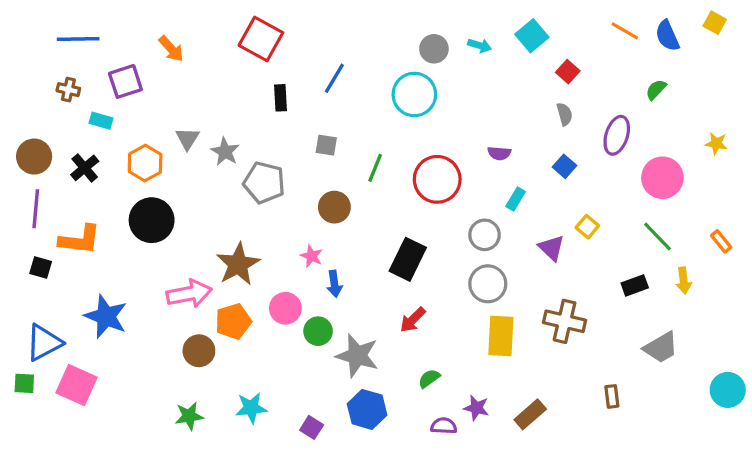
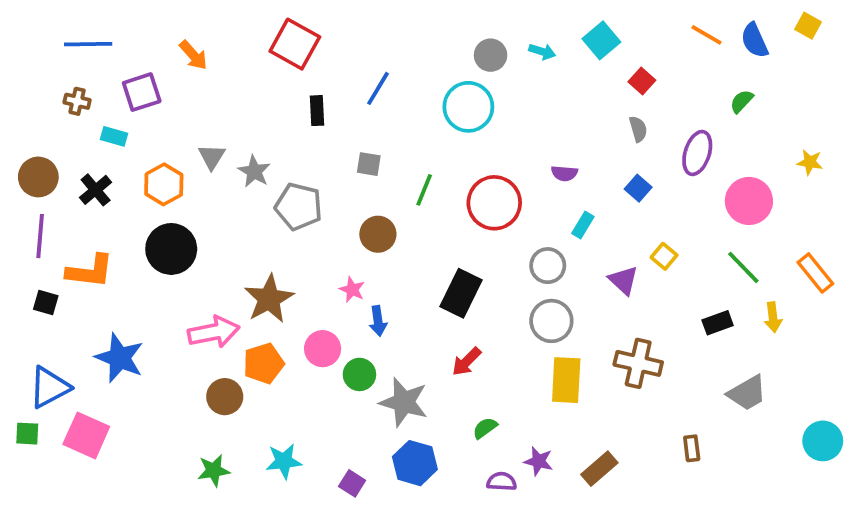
orange rectangle: (721, 241) -> (815, 273), size x1.5

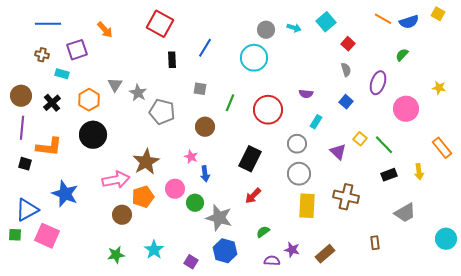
blue semicircle: (754, 40) -> (409, 22), turned -84
green line: (743, 267) -> (384, 145), moved
cyan star: (284, 461) -> (154, 250), turned -30

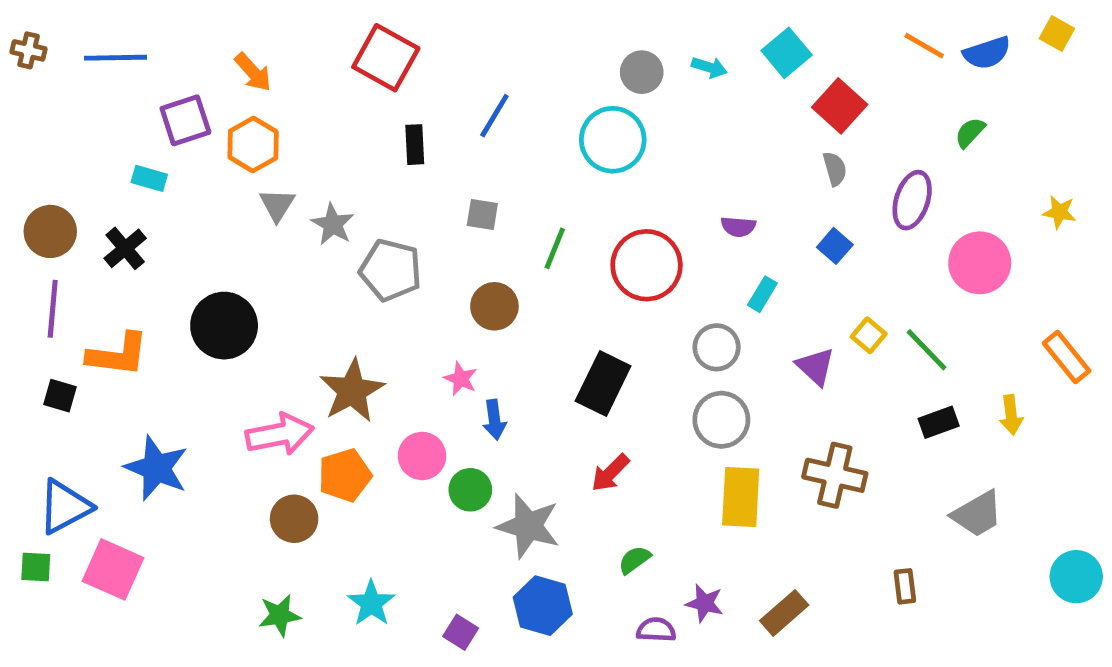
red square: (348, 44) -> (840, 106), size x1.5
brown cross: (42, 55) -> (29, 50), moved
orange hexagon: (89, 100) -> (253, 145), moved

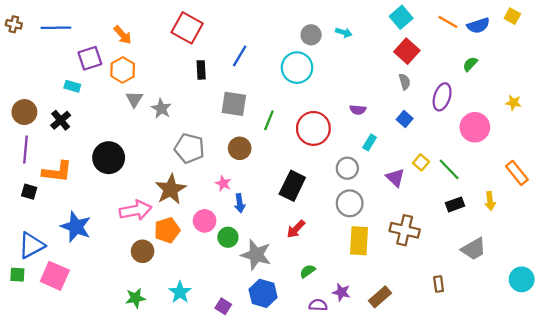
cyan square: (787, 53) -> (401, 17), moved
gray square: (482, 215) -> (234, 104), size x1.6
gray pentagon: (391, 270) -> (189, 148), moved

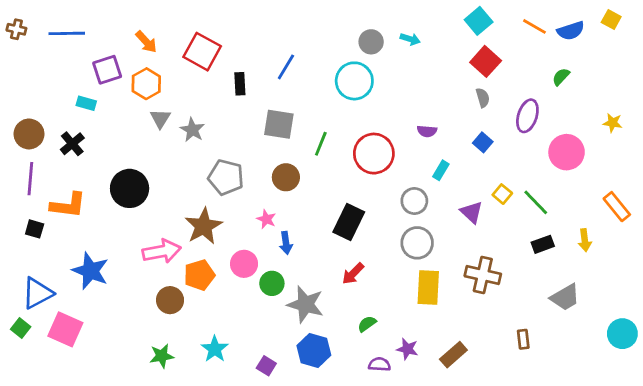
red square: (187, 28) -> (202, 52), moved
green square: (17, 275) -> (21, 328), turned 35

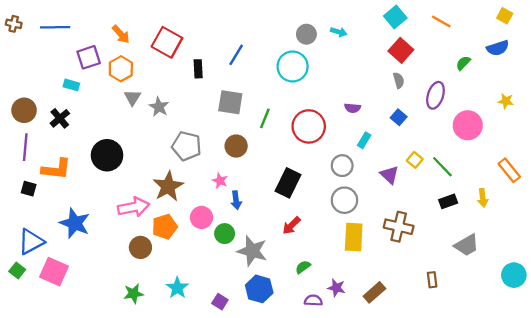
blue semicircle: (571, 31) -> (498, 48), moved

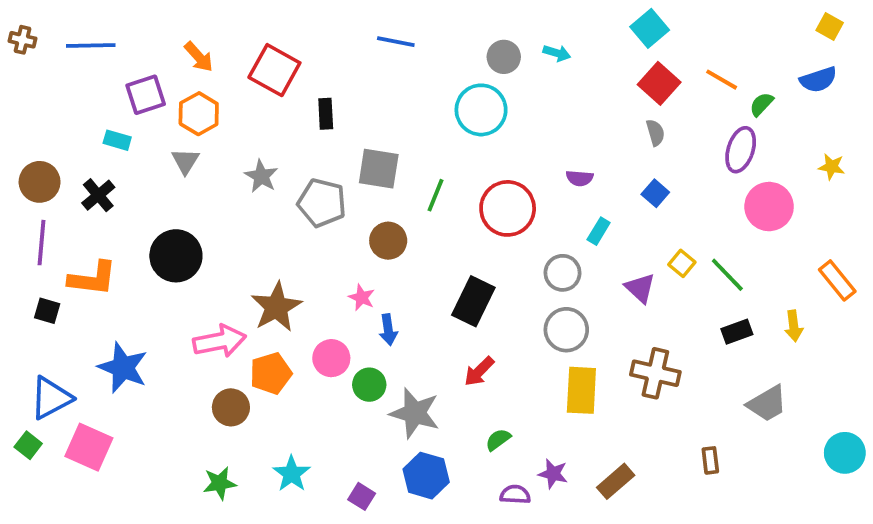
orange line: (441, 22) -> (722, 80), moved
blue line: (236, 55) -> (396, 42), moved, turned 70
purple ellipse: (435, 95) -> (741, 150), moved
gray triangle: (132, 98) -> (185, 161), moved
gray pentagon: (187, 146) -> (322, 203), moved

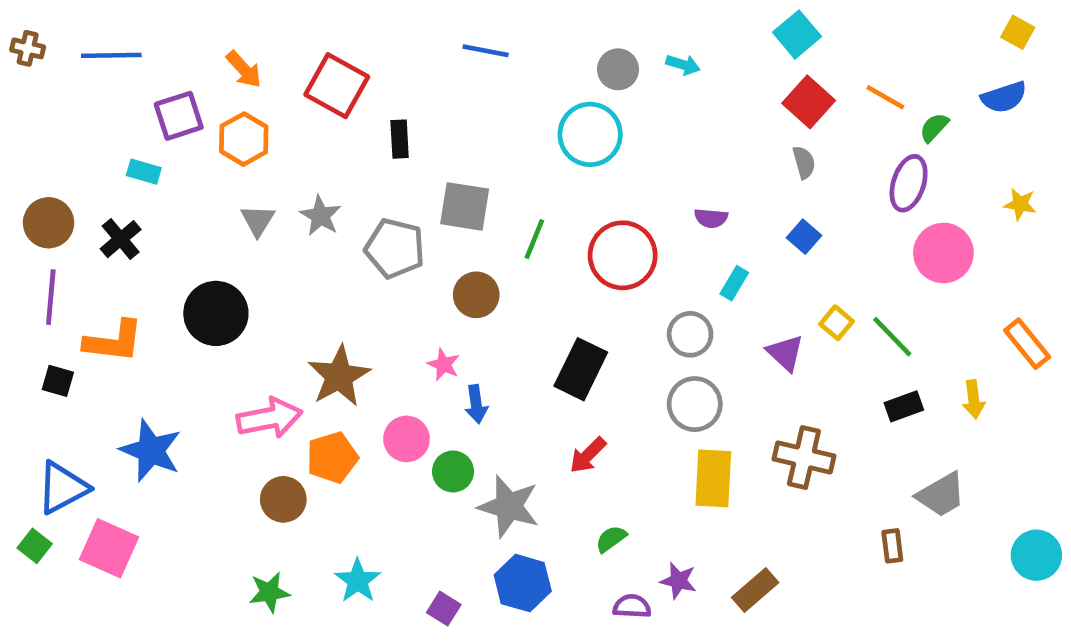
gray triangle: (185, 161) -> (258, 220), moved
brown rectangle: (710, 460) -> (892, 546), moved

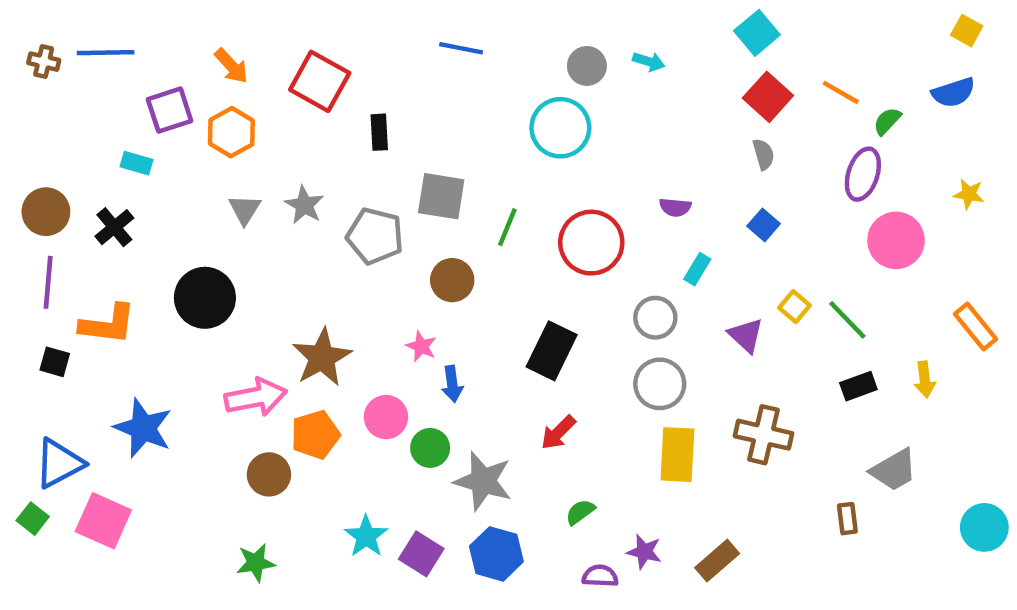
brown cross: (28, 48) -> (44, 62), moved
cyan star: (358, 581) -> (366, 536), moved
purple square: (444, 609) -> (421, 554), moved, size x1.4

